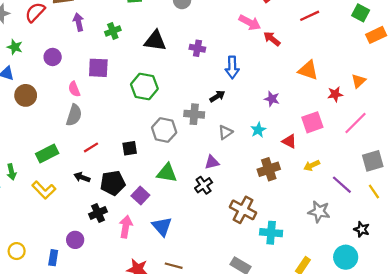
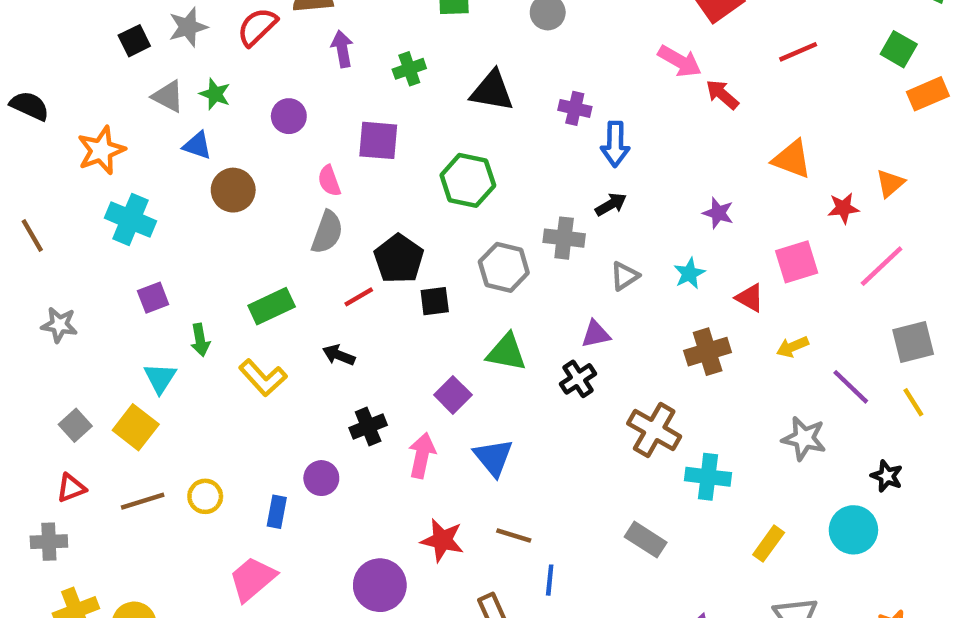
blue arrow: (232, 67) -> (615, 144), moved
black pentagon: (113, 183) -> (399, 259), moved, turned -30

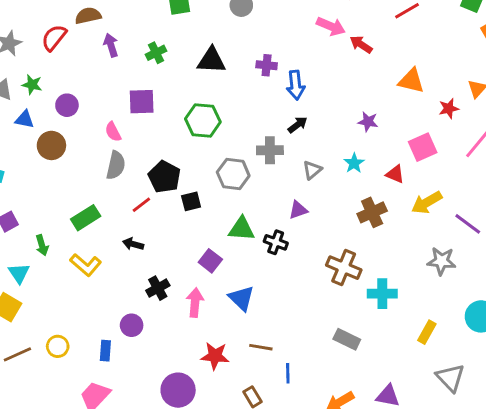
purple circle: (289, 116) -> (67, 105), moved
yellow arrow: (792, 347) -> (427, 203), size x1.5
black cross: (578, 379) -> (276, 242), moved, turned -30

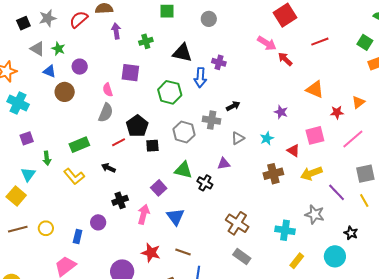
blue arrow: (296, 85) -> (200, 78), moved
brown cross: (344, 268) -> (237, 223), moved
cyan cross: (382, 294) -> (285, 230), moved

